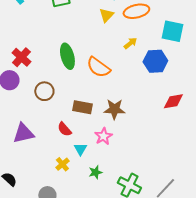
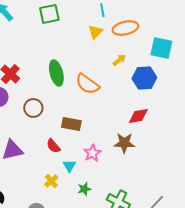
red diamond: (173, 101) -> (138, 116), moved
brown star: (114, 109) -> (124, 143), moved

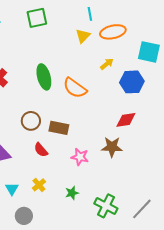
brown circle: (33, 108) -> (31, 121), moved
pink star: (92, 153) -> (80, 157), turned -30
cyan triangle: (69, 166) -> (12, 189), moved

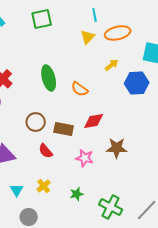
orange semicircle: (75, 88) -> (80, 89), size x0.7
red diamond: (126, 120) -> (94, 121), moved

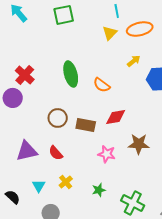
red semicircle: (46, 151) -> (56, 153), moved

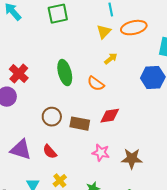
yellow arrow: (134, 61) -> (111, 59), moved
brown star: (139, 144) -> (132, 159), moved
purple triangle: (27, 151) -> (21, 150), turned 30

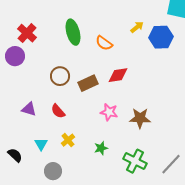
yellow arrow: (111, 59) -> (137, 27), moved
brown rectangle: (80, 124) -> (88, 83), turned -36
purple triangle: (21, 150) -> (29, 109), size x0.7

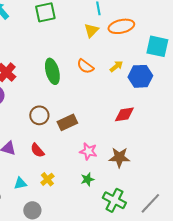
orange semicircle: (104, 43) -> (85, 66), moved
red diamond: (118, 75) -> (124, 114), moved
cyan triangle: (41, 144) -> (20, 183), turned 48
green star: (101, 148) -> (87, 179), moved

